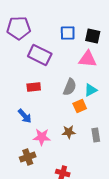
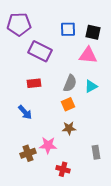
orange square: (80, 106) -> (68, 104), moved
gray rectangle: (96, 135) -> (96, 152), moved
pink star: (42, 137) -> (48, 145), moved

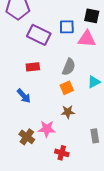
blue square: (68, 29) -> (67, 27), moved
cyan triangle: (91, 86) -> (94, 82), moved
brown cross: (28, 153) -> (27, 137), turned -35

